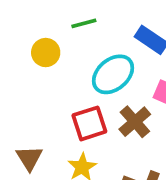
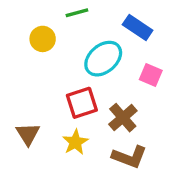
brown cross: (135, 122) -> (123, 118), moved

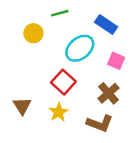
red square: (82, 103) -> (63, 82), turned -30
brown cross: (123, 118) -> (109, 93), moved

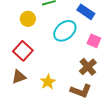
red square: (63, 82) -> (23, 51), moved
brown triangle: (22, 106) -> (19, 77), turned 42

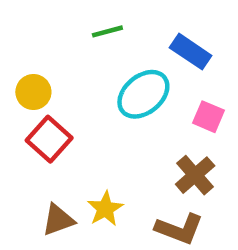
yellow circle: (28, 19) -> (33, 92), moved
brown triangle: (19, 77) -> (58, 220), moved

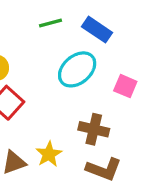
blue rectangle: (191, 52) -> (97, 30), moved
brown cross: (195, 175) -> (94, 129), moved, turned -36

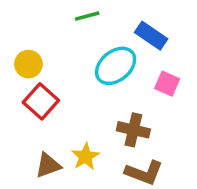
blue rectangle: (97, 30) -> (151, 36), moved

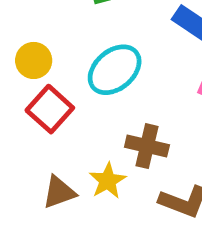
cyan ellipse: (116, 66) -> (115, 70), moved
brown cross: (133, 130) -> (147, 146), moved

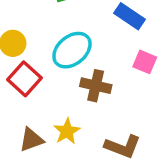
brown cross: (147, 146) -> (96, 86), moved

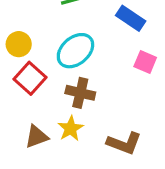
brown cross: (96, 86) -> (80, 93), moved

